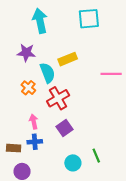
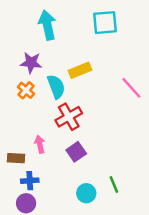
pink line: (111, 74) -> (131, 88), turned 48
orange cross: (28, 88) -> (26, 90), moved
blue cross: (35, 142) -> (30, 181), moved
brown rectangle: (14, 148) -> (16, 158), moved

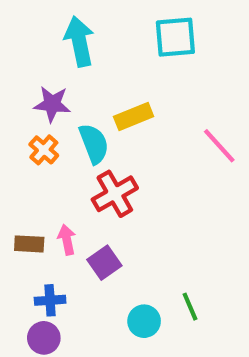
purple square: (76, 152) -> (104, 263), moved
brown rectangle: (16, 158) -> (29, 244), moved

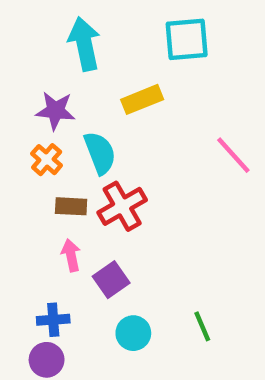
yellow rectangle: (134, 117) -> (142, 99), moved
brown rectangle: (29, 244) -> (71, 206), moved
cyan circle: (144, 321) -> (133, 333), moved

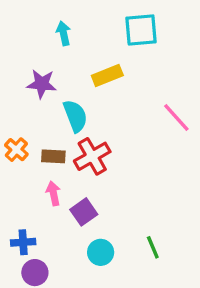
cyan arrow: (84, 44) -> (64, 33), size x0.6
orange cross: (47, 160) -> (16, 150), moved
blue cross: (53, 320) -> (23, 242), moved

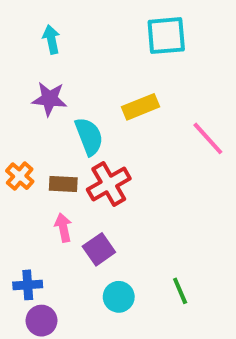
cyan arrow: (64, 33) -> (51, 39), moved
yellow rectangle: (107, 75) -> (140, 107), moved

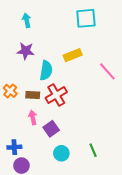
cyan semicircle: (89, 136) -> (46, 70), turned 30

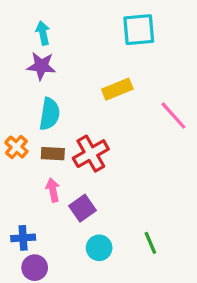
purple star: (26, 51) -> (41, 66), moved
cyan semicircle: (46, 70) -> (50, 114), moved

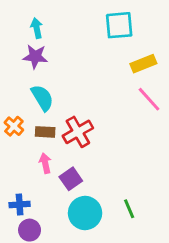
yellow rectangle: (117, 89) -> (143, 64), moved
cyan semicircle: (50, 114) -> (42, 98), turned -40
cyan circle: (99, 248) -> (85, 213), size x1.5

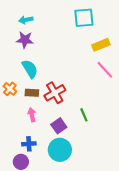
cyan arrow: (37, 28) -> (26, 20), turned -88
purple square: (71, 179) -> (59, 126), moved
blue cross: (20, 204) -> (29, 144), moved
green line: (129, 209) -> (84, 115), moved

